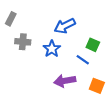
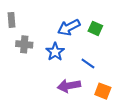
gray rectangle: (11, 19) -> (12, 20), turned -32
green square: (93, 45) -> (95, 28), moved

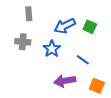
gray rectangle: (12, 20) -> (29, 14), moved

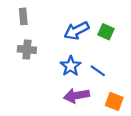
gray rectangle: (29, 14) -> (23, 16), moved
blue star: (52, 49) -> (71, 66), moved

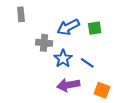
green square: (106, 32) -> (95, 28), turned -32
gray cross: (27, 49) -> (44, 43), moved

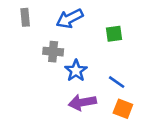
blue arrow: (68, 27) -> (70, 19), moved
blue line: (87, 63) -> (117, 82), moved

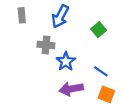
blue arrow: (70, 19) -> (60, 16), turned -35
green square: (114, 34) -> (99, 30), turned -32

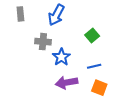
green square: (99, 30) -> (92, 35), moved
blue line: (101, 71) -> (94, 66), turned -48

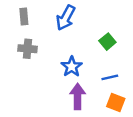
gray cross: (43, 42) -> (27, 49), moved
purple arrow: (67, 83) -> (78, 96), turned 100

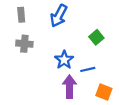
blue line: (110, 77) -> (88, 69), moved

